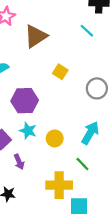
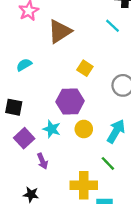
purple hexagon: (25, 101) -> (70, 101), moved
yellow circle: (55, 138) -> (84, 129), moved

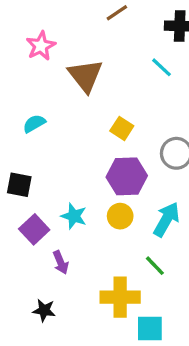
brown triangle: (60, 31) -> (85, 76), turned -35
purple hexagon: (70, 101) -> (127, 176), moved

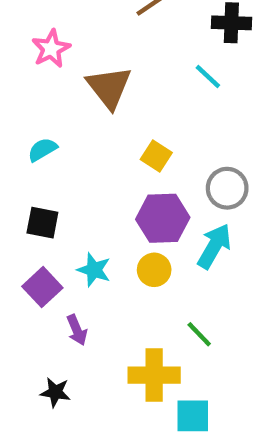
black square: (19, 185) -> (42, 223), moved
cyan arrow: (166, 219) -> (214, 246), moved

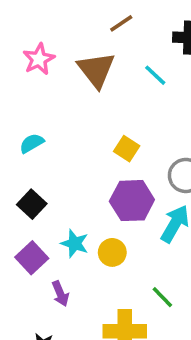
cyan line: (208, 77) -> (155, 75), moved
brown triangle: (109, 87) -> (96, 70), moved
black square: (42, 223) -> (32, 204), turned 32
yellow circle: (154, 270) -> (112, 252), moved

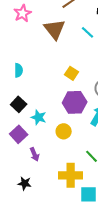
pink star: (39, 59) -> (23, 13), moved
cyan semicircle: (32, 143) -> (19, 70), turned 120
cyan star: (75, 243) -> (39, 117), moved

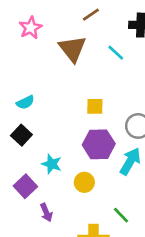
cyan semicircle: (19, 70) -> (25, 102), turned 64
yellow square: (72, 73) -> (95, 106), turned -32
black square: (19, 104) -> (21, 135), moved

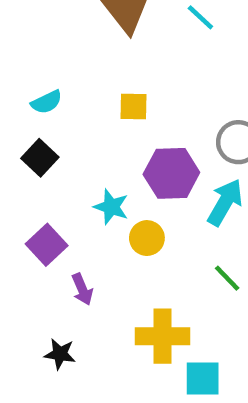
yellow square: (95, 106) -> (134, 106), moved
cyan star: (52, 164) -> (111, 207), moved
green line: (121, 215) -> (227, 278), moved

